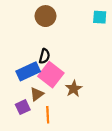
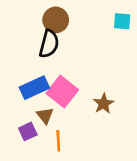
black semicircle: (44, 56) -> (49, 44), moved, size x1.5
brown star: (74, 89) -> (103, 104), moved
brown triangle: (37, 94) -> (45, 116), turned -32

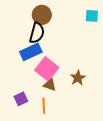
blue rectangle: (34, 88) -> (31, 52), moved
brown triangle: (45, 116) -> (50, 85), moved, turned -32

